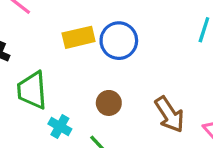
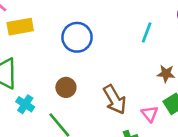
yellow rectangle: (79, 37) -> (20, 27), moved

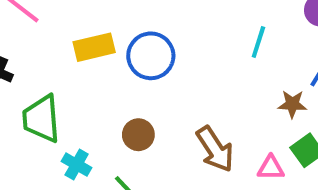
yellow rectangle: (20, 27) -> (94, 47), moved
pink triangle: (150, 114) -> (271, 168), turned -48

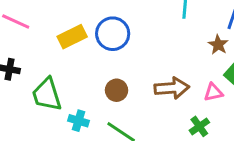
brown star: (292, 104) -> (218, 45), turned -30
brown arrow: (215, 149) -> (172, 88), turned -48

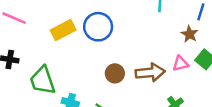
brown circle: (116, 90) -> (115, 73), moved
pink triangle: (213, 92) -> (180, 64), moved

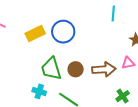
green trapezoid: (42, 81) -> (51, 69), moved

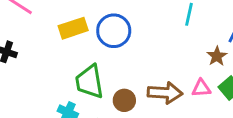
brown circle: (76, 69) -> (124, 100), moved

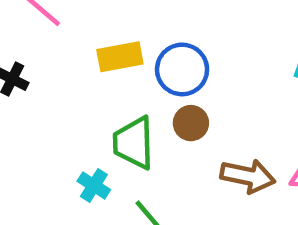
brown circle: (124, 100) -> (191, 123), moved

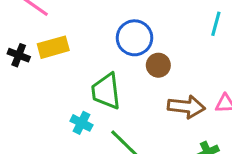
yellow rectangle: (120, 57) -> (53, 47), moved
brown circle: (191, 123) -> (158, 65), moved

